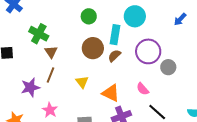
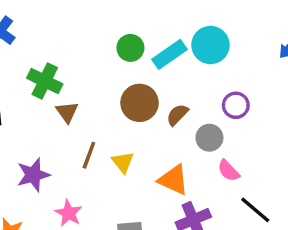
cyan rectangle: (115, 35) -> (170, 54), moved, turned 48
purple circle: (148, 51) -> (236, 105), size x0.6
gray circle: (168, 67) -> (209, 138), moved
brown line: (51, 75) -> (89, 155), moved

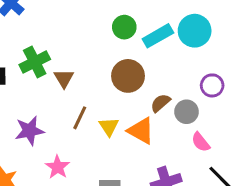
green cross: (45, 81) -> (35, 62), moved, turned 32
brown semicircle: (177, 115) -> (160, 103), moved
orange triangle: (174, 180) -> (141, 131), moved

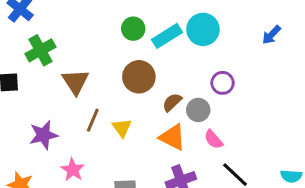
green cross: (35, 62) -> (40, 50), moved
brown triangle: (64, 78) -> (76, 82), size x1.4
orange triangle: (141, 131) -> (172, 137), moved

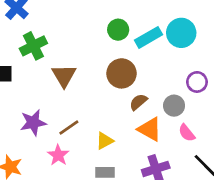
brown semicircle: (172, 102) -> (138, 102), moved
brown line: (93, 120) -> (69, 128), moved, turned 30
yellow triangle: (122, 128) -> (105, 141), moved, turned 36

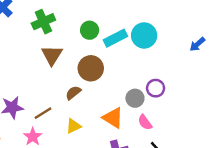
green cross: (33, 46) -> (43, 22), moved
brown triangle: (64, 76) -> (52, 55), moved
purple circle: (197, 82) -> (156, 88), moved
brown semicircle: (138, 102) -> (73, 93), moved

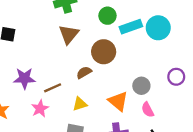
purple circle: (156, 88) -> (176, 77), moved

